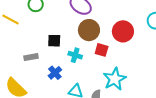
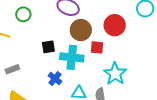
cyan cross: (75, 55) -> (72, 57), size x1.6
gray rectangle: (31, 57) -> (12, 69), moved

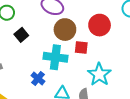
black square: (48, 47) -> (21, 35), moved, turned -32

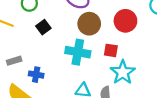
red square: (81, 47) -> (111, 50), moved
blue cross: (38, 78) -> (36, 75), moved, turned -32

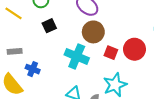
red circle: (125, 21) -> (135, 49), moved
red square: (111, 50) -> (111, 53), moved

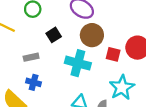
black square: (49, 26) -> (54, 35), moved
gray rectangle: (15, 51) -> (31, 57), moved

